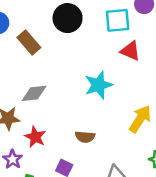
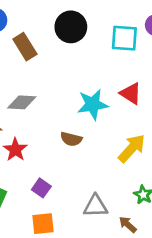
red triangle: (130, 51) -> (131, 93), moved
brown semicircle: (85, 137) -> (71, 139), moved

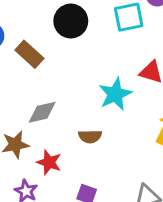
brown semicircle: (71, 139) -> (90, 136), moved

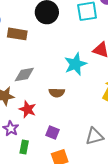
brown rectangle: (29, 54) -> (17, 34), turned -36

